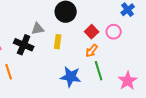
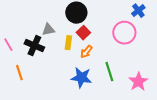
red square: (92, 32) -> (83, 33), moved
pink circle: (114, 32) -> (124, 33), size x1.5
orange arrow: (92, 51) -> (86, 52), moved

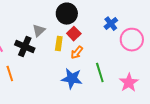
blue cross: (138, 11) -> (111, 24), moved
gray triangle: (48, 30) -> (39, 31), turned -32
pink circle: (124, 33) -> (132, 40), moved

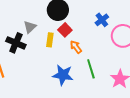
orange arrow: (77, 53) -> (76, 47), moved, turned 104

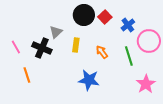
red square: (65, 30) -> (105, 17), moved
green line: (91, 69) -> (129, 56), moved

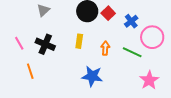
gray triangle: (56, 32) -> (43, 10), moved
orange arrow: (102, 52) -> (105, 48), turned 40
green line: (129, 56) -> (132, 52), turned -48

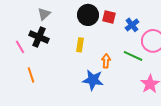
red square: (108, 13) -> (109, 17), turned -32
black cross: (45, 44) -> (39, 37), moved
orange arrow: (105, 48) -> (106, 61), moved

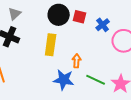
yellow rectangle: (80, 45) -> (51, 45), size x1.5
green line: (133, 56) -> (96, 80), moved

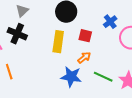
red square: (80, 17) -> (85, 36), moved
orange arrow: (77, 61) -> (84, 58), turned 48

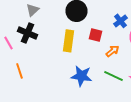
orange arrow: (84, 58) -> (112, 51), moved

